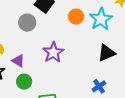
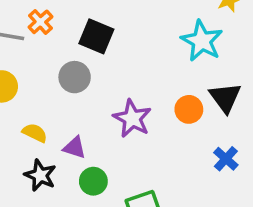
orange circle: (76, 17) -> (189, 109), moved
black triangle: (106, 53) -> (225, 98), turned -30

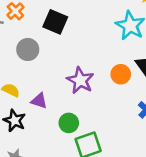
gray circle: (75, 77) -> (28, 50), moved
green circle: (93, 181) -> (69, 123), moved

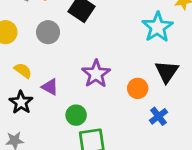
orange circle: (121, 74) -> (138, 88), moved

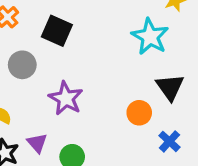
purple star: (96, 74) -> (66, 98), moved
purple triangle: (50, 87) -> (37, 143), moved, turned 30

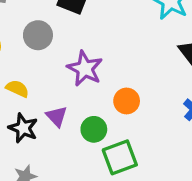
orange circle: (139, 113) -> (127, 101), moved

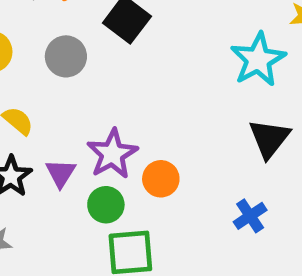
purple star: (85, 69) -> (112, 154), moved

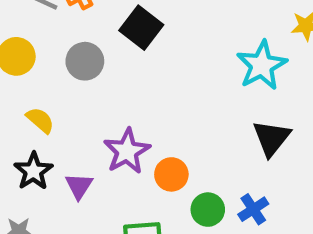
purple triangle: (61, 173) -> (79, 186), moved
green circle: (106, 205) -> (208, 210), moved

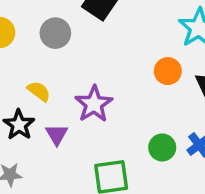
yellow semicircle: (40, 120) -> (39, 91), moved
orange circle: (171, 174) -> (168, 71), moved

